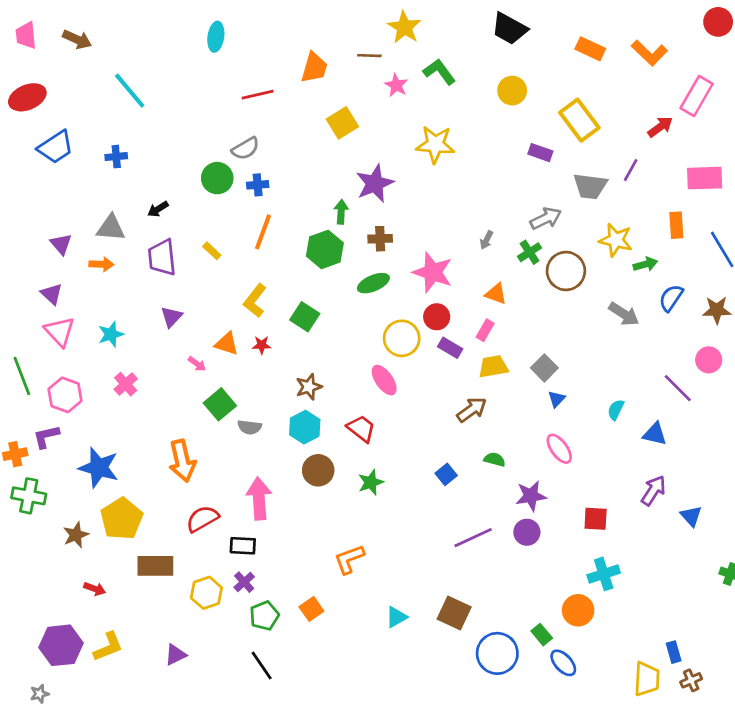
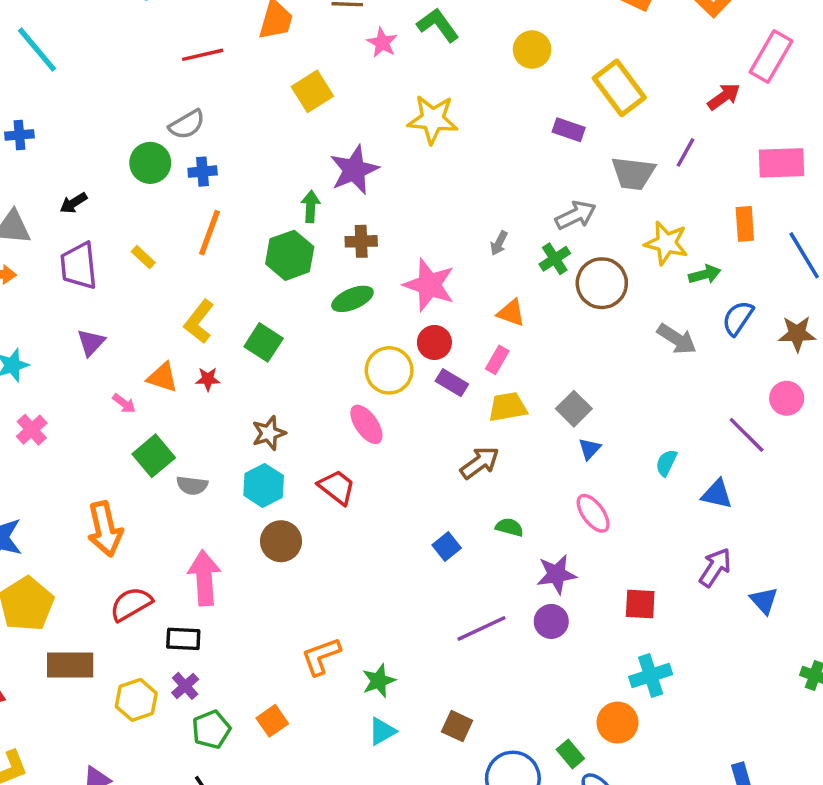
green star: (371, 482) -> (379, 681), moved
brown square: (454, 613) -> (457, 726), size x0.7

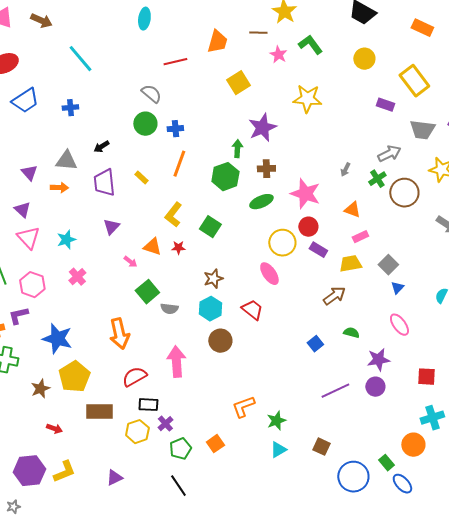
gray semicircle: (187, 125) -> (151, 94), moved, turned -110
pink rectangle: (497, 360) -> (360, 237), moved, turned 35
black rectangle: (183, 639) -> (148, 405), moved

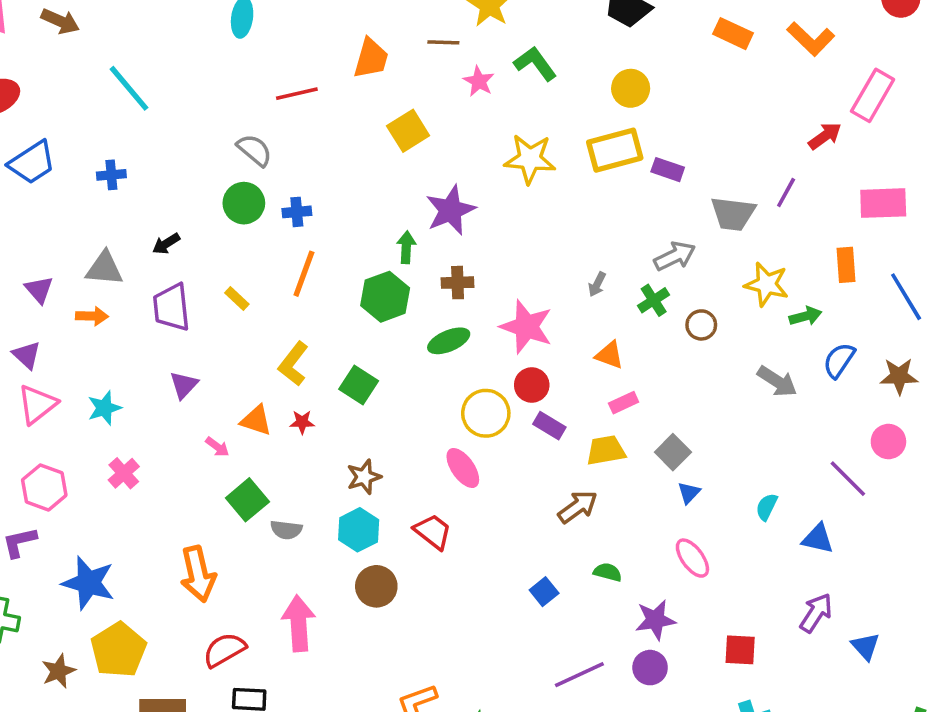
yellow rectangle: (414, 81) -> (615, 150), moved, turned -68
brown circle: (404, 193) -> (701, 325), size x0.6
pink triangle: (28, 238) -> (37, 404), turned 35

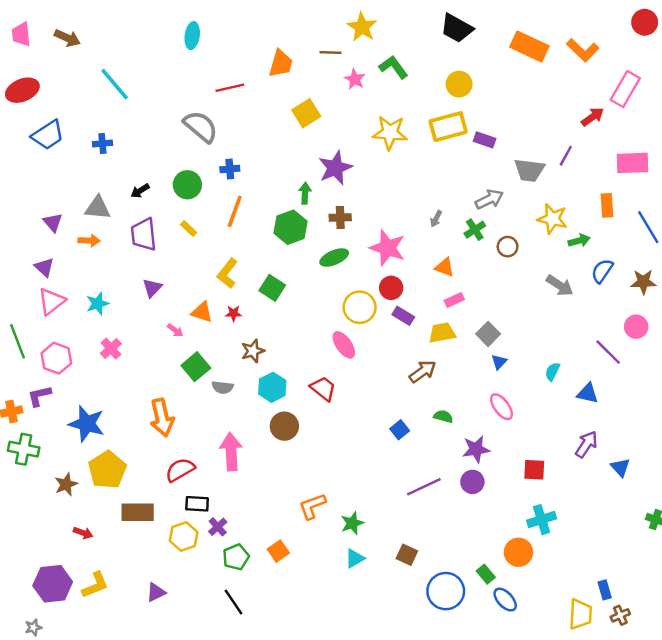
orange rectangle: (733, 34) -> (529, 46), size x1.4
gray semicircle: (254, 150) -> (201, 127), size x1.4
green circle: (244, 203) -> (187, 185), moved
brown star: (364, 477) -> (253, 351), moved

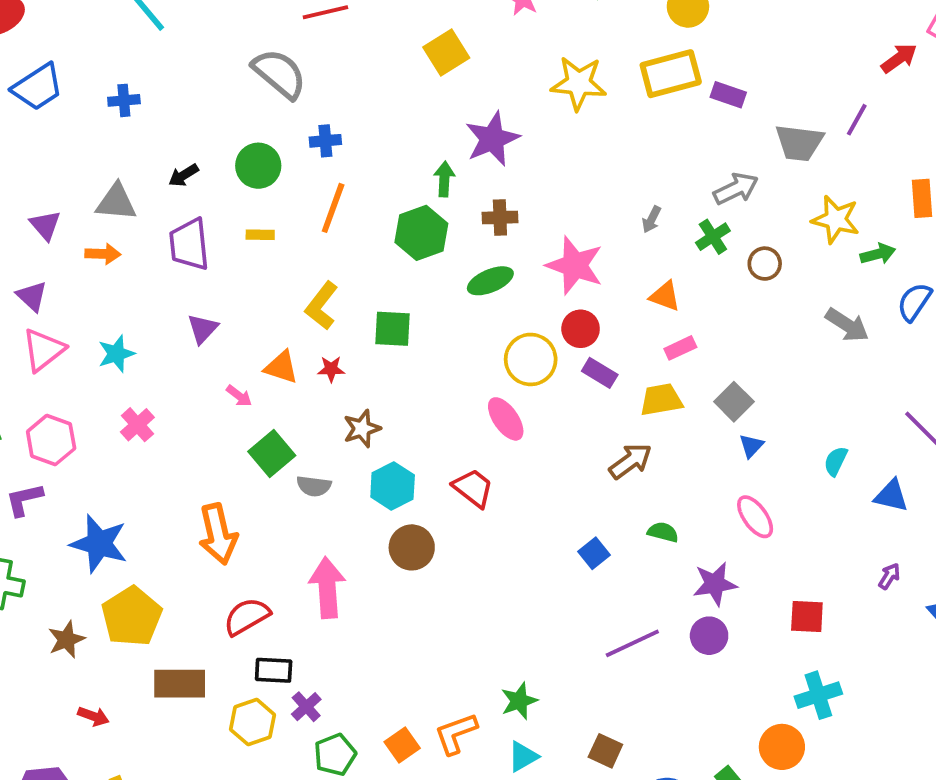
yellow rectangle: (189, 228) -> (260, 235), turned -42
green square: (272, 288) -> (393, 329), turned -30
purple arrow: (586, 444) -> (889, 576), size x0.6
orange L-shape: (312, 506) -> (456, 734), moved

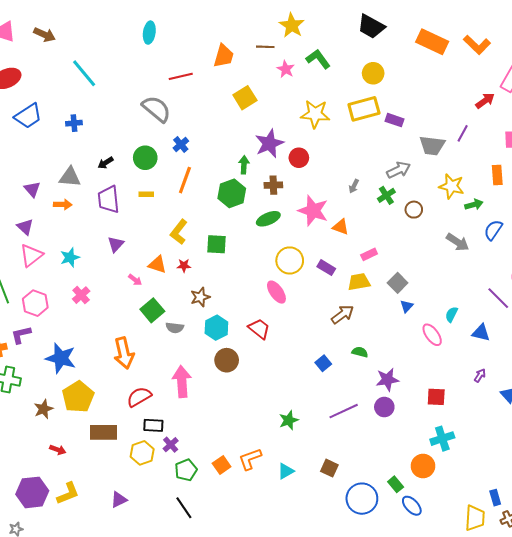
blue cross: (325, 141) -> (181, 144), turned -35
orange triangle: (665, 296) -> (341, 227), moved
red circle: (581, 329) -> (299, 158), moved
pink ellipse: (755, 517) -> (432, 335), moved
green star: (519, 701) -> (289, 420), moved

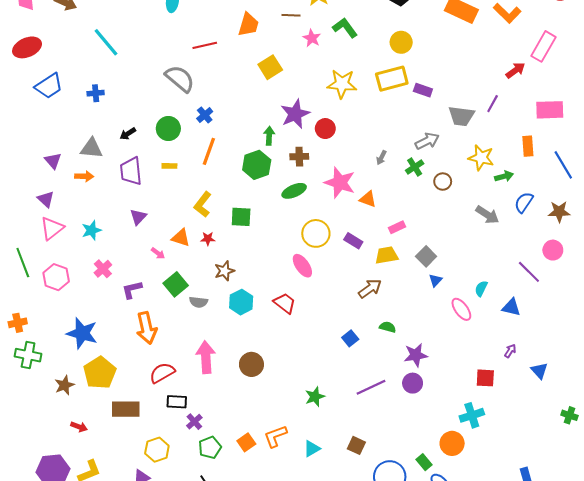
purple L-shape: (21, 335) -> (132, 290), moved
brown circle: (227, 360) -> (251, 364), moved
red square: (436, 397) -> (485, 378), moved
yellow hexagon: (142, 453) -> (157, 450), moved

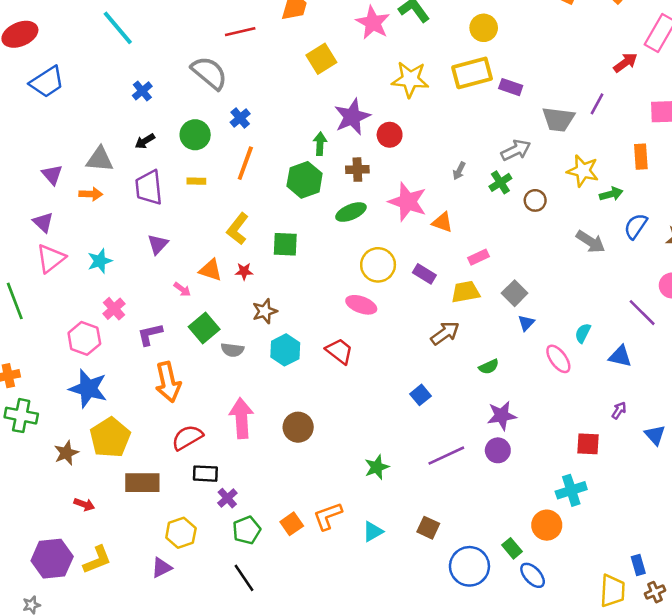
pink star: (312, 38) -> (373, 23), size x1.5
blue cross: (96, 93) -> (142, 91), moved, turned -35
pink ellipse: (302, 266) -> (361, 305), turned -35
pink hexagon: (56, 277) -> (84, 338), moved
green semicircle: (388, 327) -> (489, 367), moved, turned 140

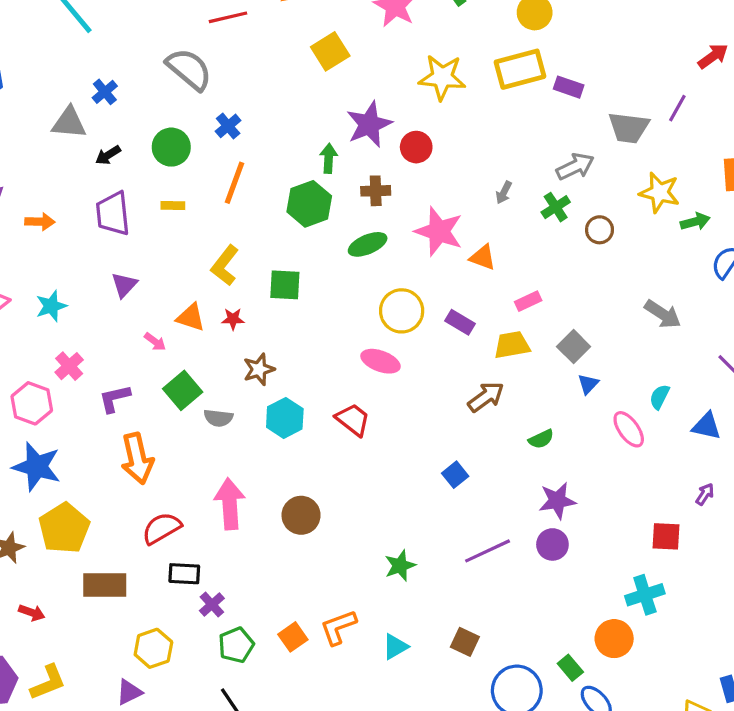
gray triangle: (100, 159) -> (69, 123), moved
gray arrow: (591, 242) -> (663, 314), moved

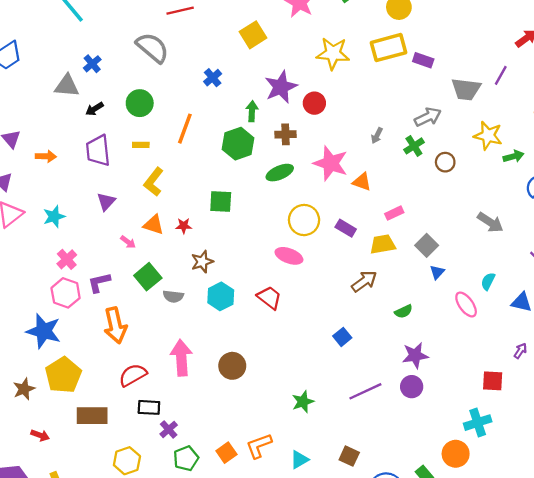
blue cross: (228, 126) -> (213, 78), moved
yellow L-shape: (225, 265) -> (154, 182), moved
pink hexagon: (32, 403) -> (66, 293), moved

